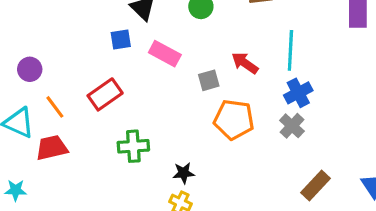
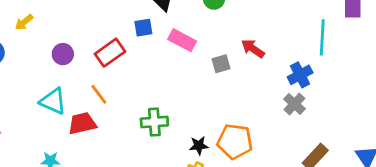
cyan line: (290, 50) -> (322, 37), moved
red rectangle: (105, 94) -> (110, 53), moved
orange line: (55, 107) -> (99, 94), moved
orange pentagon: (234, 120) -> (235, 141), moved

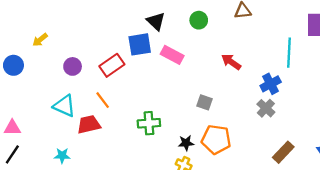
blue square: (143, 28) -> (140, 44), size x1.5
gray square: (221, 64) -> (205, 102), moved, turned 35

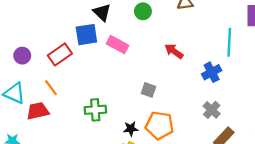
gray cross: (266, 108) -> (212, 110), moved

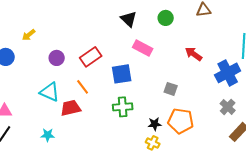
blue square: (86, 35) -> (122, 74), moved
blue cross: (212, 72) -> (228, 73), size x1.4

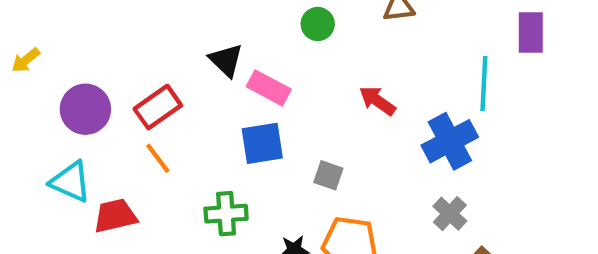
black triangle: (129, 19) -> (226, 60), moved
purple circle: (57, 58) -> (85, 109), size x1.5
blue square: (122, 74) -> (262, 143), moved
orange line: (83, 87) -> (158, 158), moved

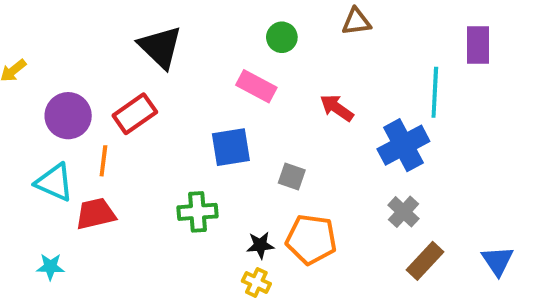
black triangle: (226, 60) -> (160, 47), moved, size x1.4
pink rectangle: (269, 88) -> (256, 86), moved
orange line: (158, 158) -> (103, 161), moved, turned 44

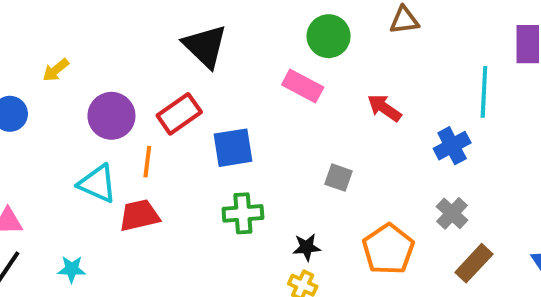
green circle: (282, 37) -> (329, 36), size x1.4
blue cross: (403, 145) -> (452, 146), size x0.7
blue square: (231, 147) -> (233, 148), moved
orange pentagon: (311, 239) -> (388, 249), moved, turned 30
cyan star: (50, 267) -> (72, 269), moved

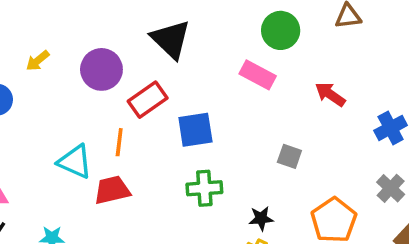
purple circle: (111, 116) -> (101, 69), moved

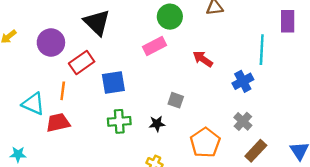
pink rectangle: (258, 75) -> (155, 46), turned -55
black star: (261, 218) -> (157, 124), moved

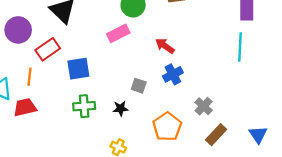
cyan line: (262, 50) -> (240, 47), moved
blue cross: (243, 81) -> (173, 74), moved

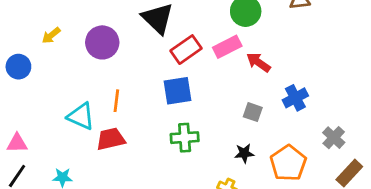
red arrow: (165, 46) -> (258, 62), moved
red rectangle: (48, 49) -> (186, 50), moved
black star: (121, 108) -> (244, 153), moved

